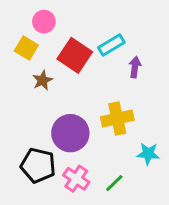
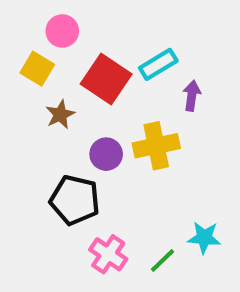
yellow cross: (117, 118) -> (156, 146), moved
purple circle: (70, 133) -> (106, 154), moved, size x0.6
cyan star: (148, 154) -> (204, 238), moved
black pentagon: (38, 165) -> (75, 200), moved

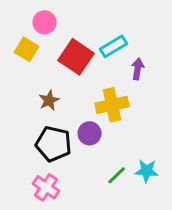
brown star: (60, 114) -> (49, 100), moved
purple circle: (106, 154) -> (90, 133), moved
pink cross: (108, 254) -> (46, 187), moved
green line: (162, 261) -> (117, 175), moved

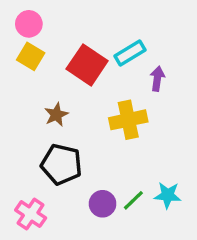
pink circle: (45, 22) -> (29, 24), moved
purple circle: (90, 133) -> (103, 204), moved
pink cross: (46, 187) -> (31, 214), moved

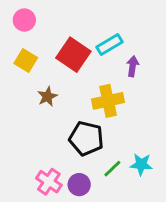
yellow square: (31, 56) -> (26, 60), moved
black pentagon: (61, 164) -> (86, 138), moved
purple circle: (103, 204) -> (79, 185), moved
pink cross: (31, 214) -> (49, 182), moved

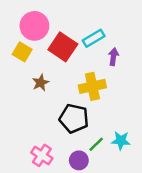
pink circle: (24, 20) -> (34, 26), moved, size x1.5
purple circle: (79, 185) -> (79, 160), moved

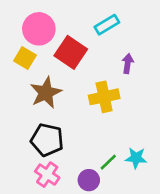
cyan rectangle: (94, 38) -> (107, 25), moved
brown star: (41, 83) -> (46, 93), size x1.6
black pentagon: (74, 118) -> (47, 140), moved

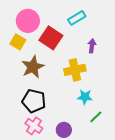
cyan star: (136, 158) -> (85, 97), moved
green line: (108, 162) -> (96, 117), moved

